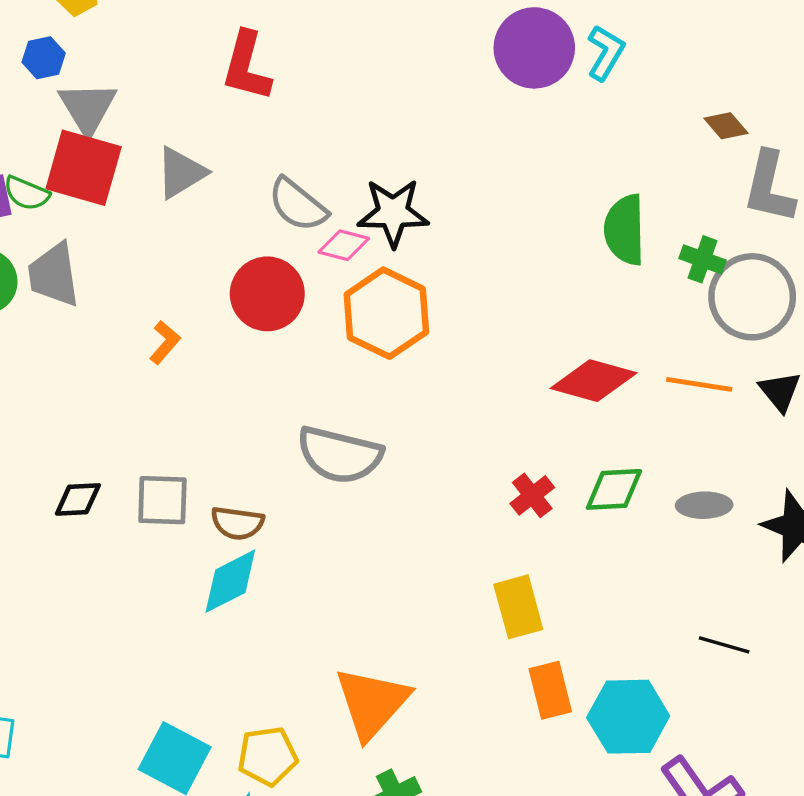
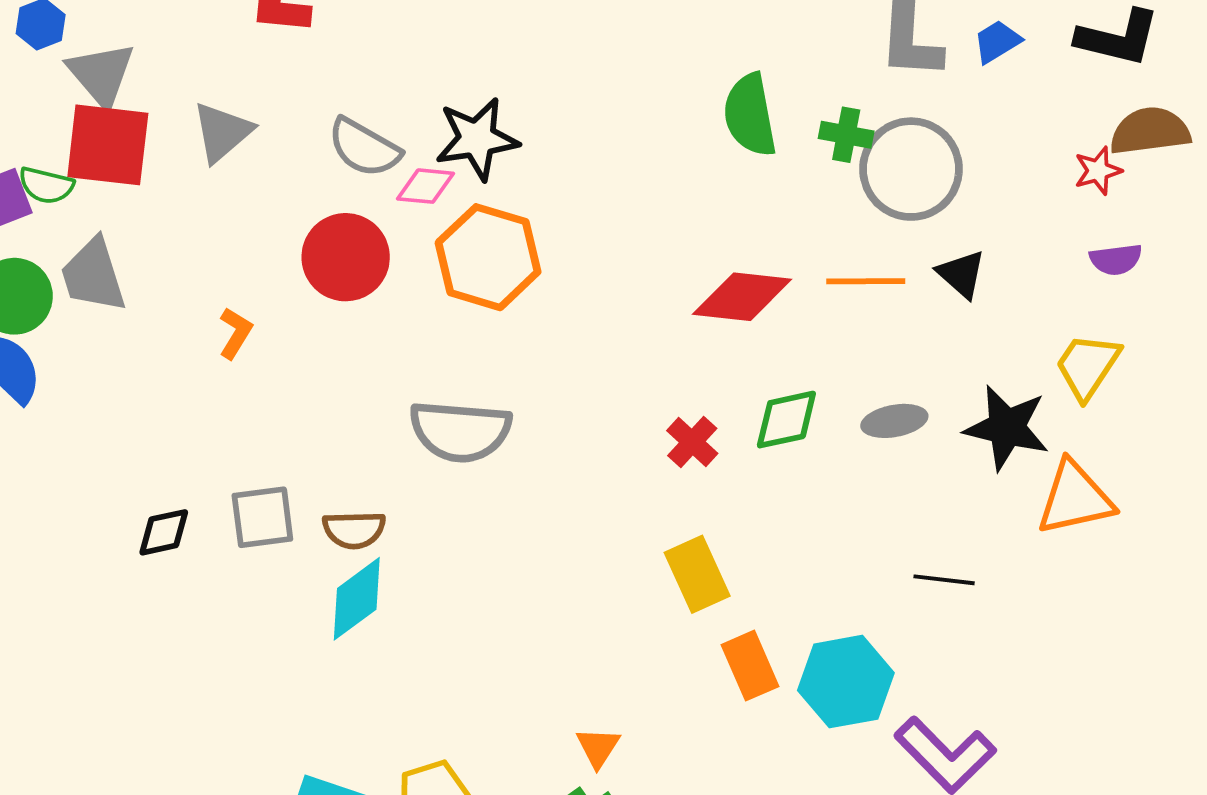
orange triangle: (372, 703) -> (598, 747), moved, size x0.5

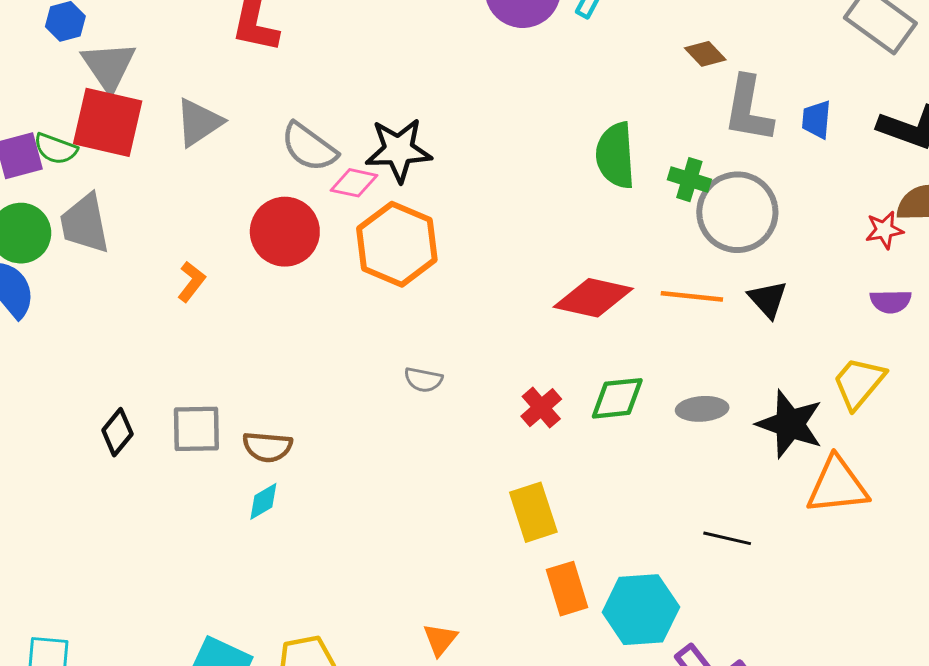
blue trapezoid: (997, 42) -> (816, 120), turned -60
gray semicircle: (460, 431) -> (423, 380), moved, size x0.5
black diamond: (164, 532) -> (117, 432), turned -45
cyan diamond: (357, 599) -> (263, 501), size x0.6

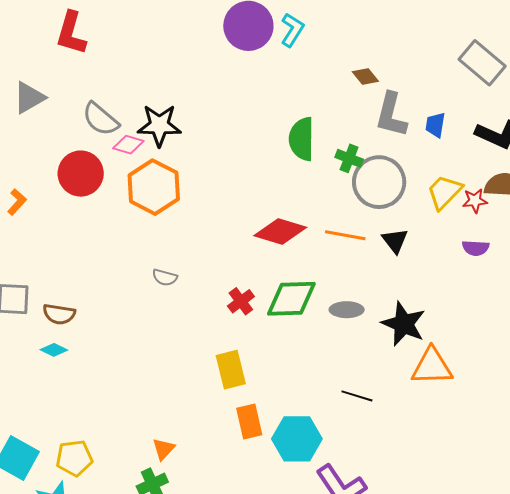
yellow trapezoid: (859, 383) -> (444, 192), moved
green diamond: (617, 398) -> (291, 299), size x1.4
cyan diamond: (263, 501) -> (54, 350), turned 52

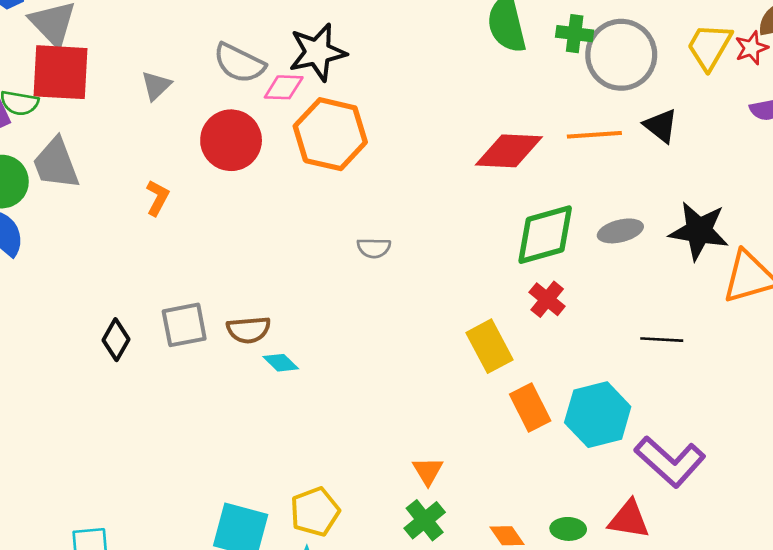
gray triangle: (29, 98) -> (156, 86), moved, size x0.7
red cross: (241, 301) -> (547, 299), moved
cyan diamond: (54, 350) -> (281, 363), moved, turned 32

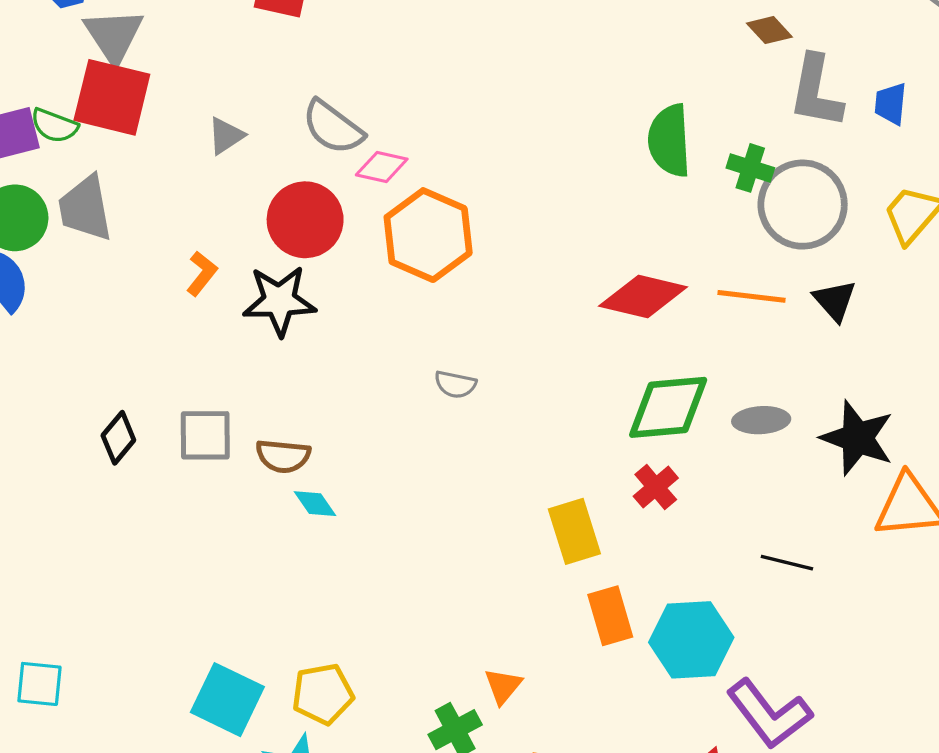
black star: (317, 52) -> (279, 301), moved
orange triangle: (428, 471) -> (503, 686), moved

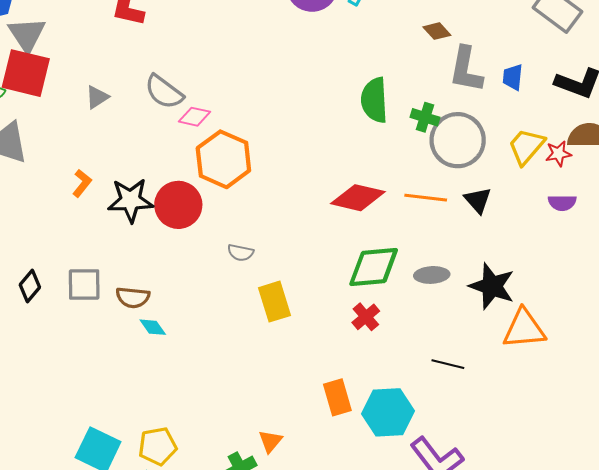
red circle: (305, 220) -> (178, 205), moved
yellow rectangle: (574, 531) -> (275, 302), moved

